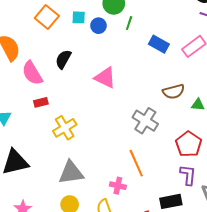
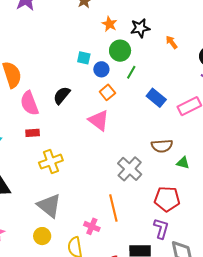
orange square: (47, 17) -> (107, 92), moved, size x0.7
red pentagon: (189, 144) -> (167, 199), turned 30
gray triangle: (71, 173) -> (49, 206), turned 36

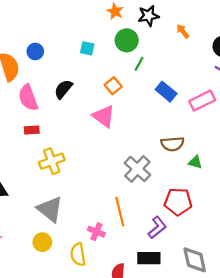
blue circle: (101, 69) -> (35, 51), moved
purple L-shape: (161, 228) -> (157, 227), moved, turned 35

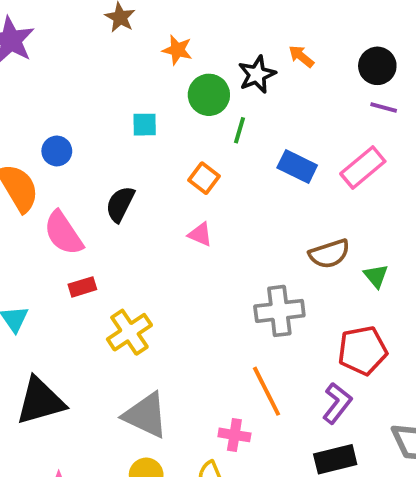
black star: (149, 16) -> (257, 74), moved
pink triangle: (104, 116) -> (200, 234), size x0.6
green triangle: (195, 162) -> (376, 276), turned 48
gray cross: (137, 169) -> (279, 311), turned -36

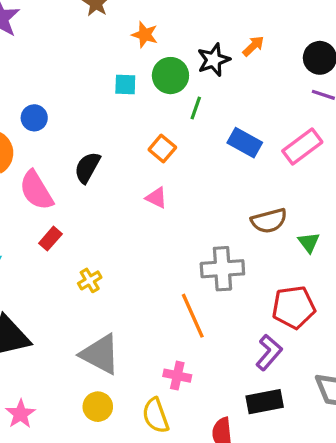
orange arrow: (301, 56) -> (253, 46), turned 95
cyan square: (145, 125) -> (125, 85), moved
red rectangle: (82, 287) -> (50, 239), turned -35
yellow cross: (129, 332) -> (90, 280), size x0.6
orange line: (267, 391) -> (193, 316), moved

